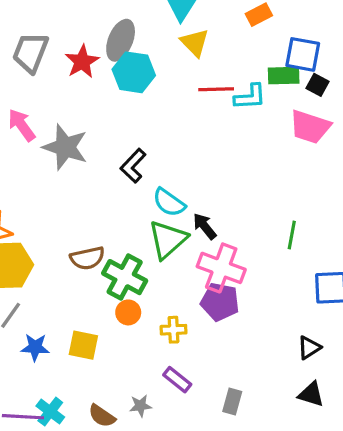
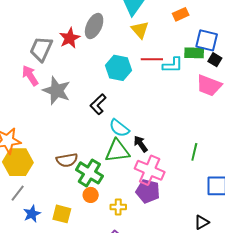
gray trapezoid: (30, 52) -> (41, 49), moved
cyan hexagon: (134, 72) -> (118, 68), moved
green triangle: (168, 240) -> (117, 151), turned 32
blue star: (35, 347) -> (32, 214), turned -30

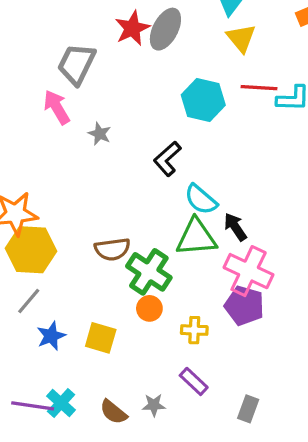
red star: (70, 38) -> (132, 28), moved
gray star: (57, 91) -> (99, 134), size x0.5

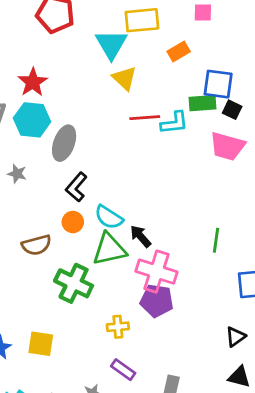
gray ellipse: (165, 29) -> (64, 143), moved
cyan hexagon: (203, 100) -> (32, 120), moved
brown semicircle: (112, 249) -> (37, 245), moved
orange circle: (149, 308) -> (73, 222), moved

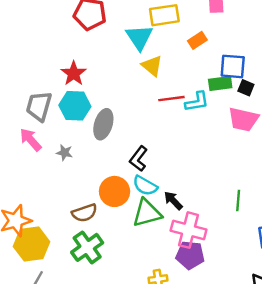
black L-shape: (76, 187) -> (138, 159), moved
orange circle: (73, 222) -> (115, 191), size x1.6
green cross: (74, 283) -> (87, 247), moved, turned 32

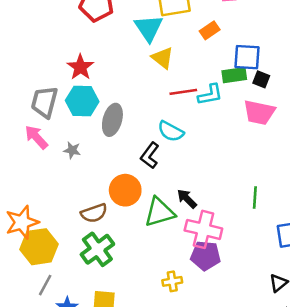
cyan semicircle: (145, 186) -> (171, 131), moved

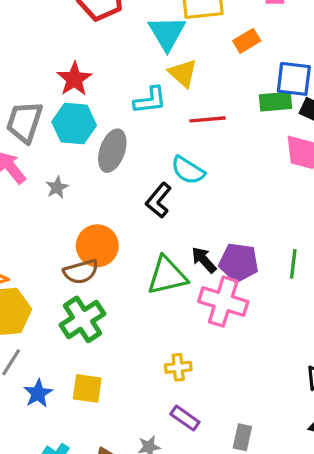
cyan L-shape: (210, 95) -> (150, 100), moved
gray star: (72, 150) -> (57, 187), turned 30
orange circle: (125, 190) -> (97, 246), moved
purple pentagon: (206, 256) -> (239, 263), moved

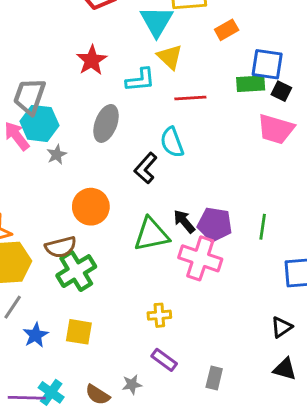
red star: (74, 79) -> (92, 60), moved
cyan hexagon: (74, 124) -> (39, 123), moved
cyan semicircle: (188, 170) -> (172, 142), turned 36
brown semicircle: (81, 272) -> (61, 247), moved

